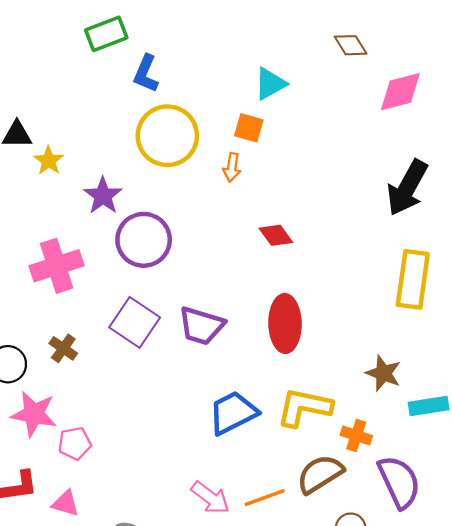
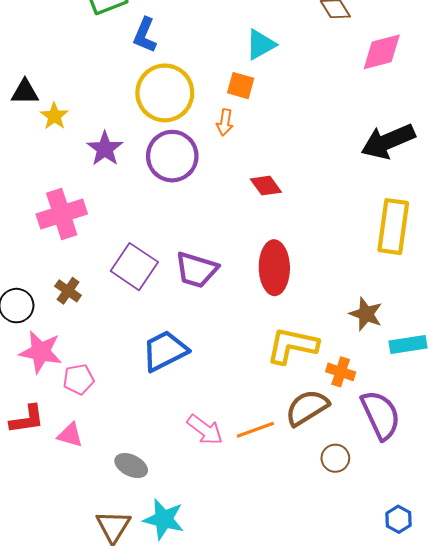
black arrow: (407, 188) -> (388, 141), turned 38
purple circle: (144, 240) -> (172, 156), moved
blue trapezoid: (233, 413) -> (165, 351), moved

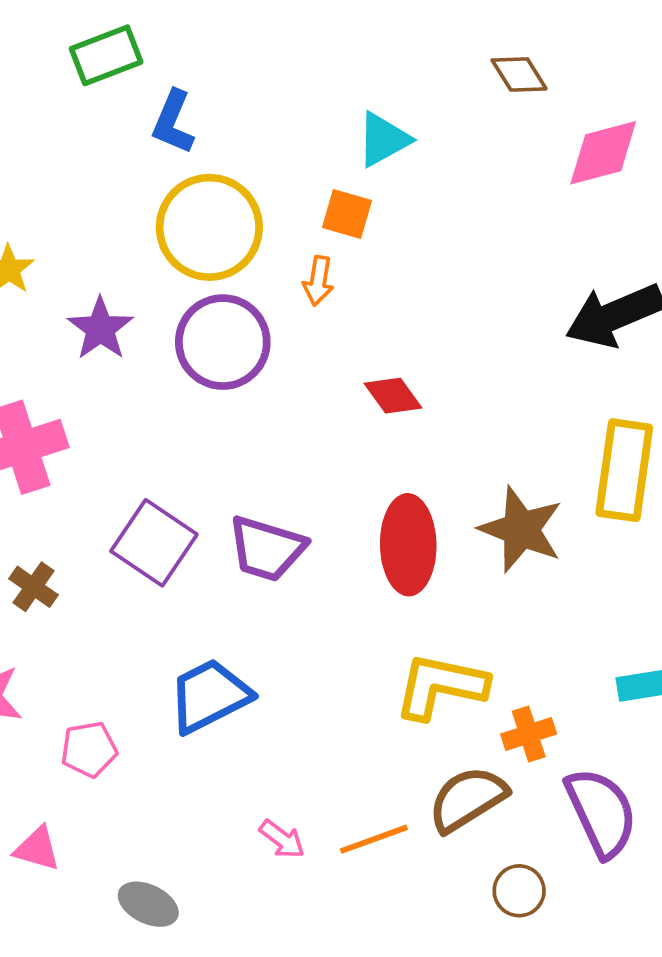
brown star: (366, 314) -> (521, 529), moved, size x1.4
orange cross: (341, 372) -> (529, 734), turned -36
pink pentagon: (79, 379) -> (89, 749), moved
pink arrow: (205, 430) -> (282, 839), size x0.7

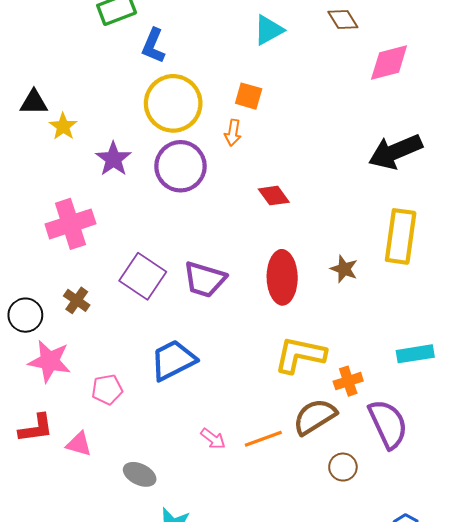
cyan triangle: (383, 139) -> (269, 30), moved
brown star: (521, 529) -> (344, 269), size x0.6

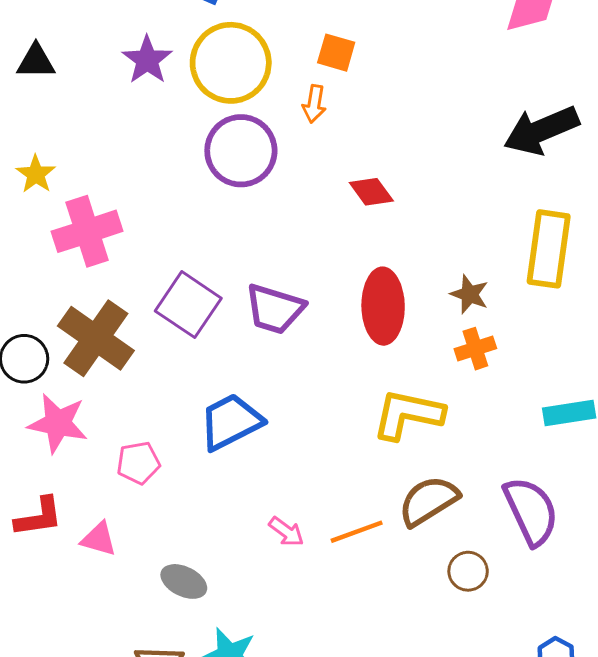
yellow star: (63, 126) -> (36, 174), moved
purple star: (113, 159) -> (147, 60), moved
brown cross: (77, 300) -> (96, 338), size x2.0
orange cross: (348, 381) -> (475, 349), moved

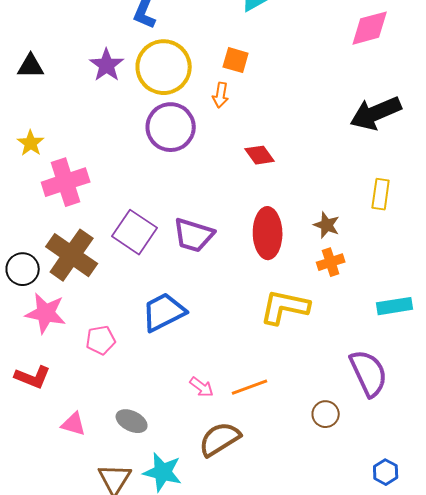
yellow rectangle: (549, 249) -> (381, 194), size x0.6
brown semicircle: (428, 501) -> (220, 439), moved
red L-shape: (39, 517) -> (33, 377), turned 30
pink triangle: (99, 539) -> (74, 424), moved

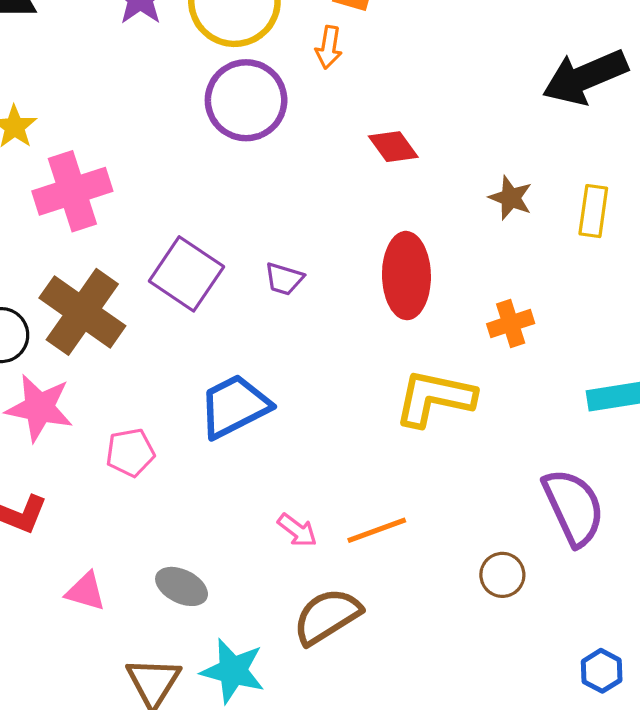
brown star: (327, 225) -> (511, 198), moved
purple trapezoid: (194, 235) -> (284, 279), size x0.6

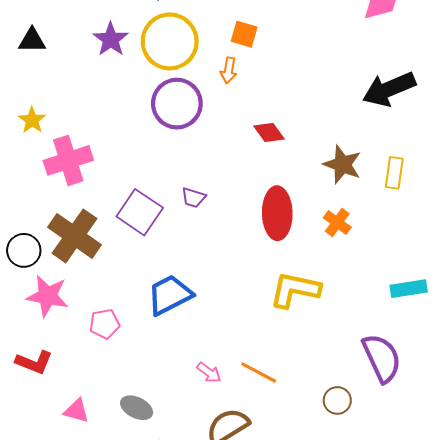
brown star: (511, 198) -> (342, 165), size x1.4
purple trapezoid: (284, 279) -> (193, 198), moved
orange cross: (511, 324) -> (337, 223), moved, turned -36
orange line: (377, 530) -> (259, 373), turned 48

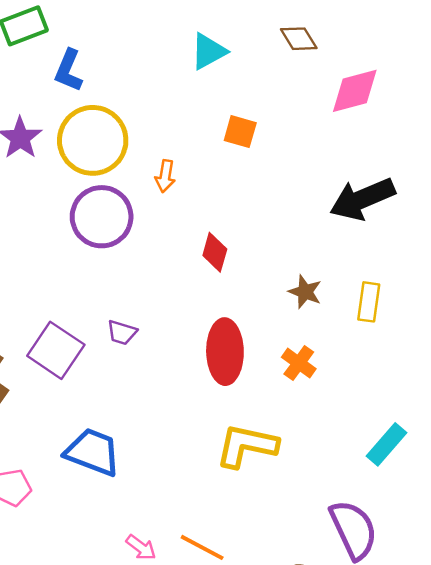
orange square: (244, 34) -> (240, 132), moved
red diamond: (269, 132) -> (215, 252), turned 52
brown star: (342, 165) -> (305, 292), size x0.7
cyan rectangle: (409, 289) -> (387, 444), turned -40
blue trapezoid: (170, 295) -> (93, 452), turned 48

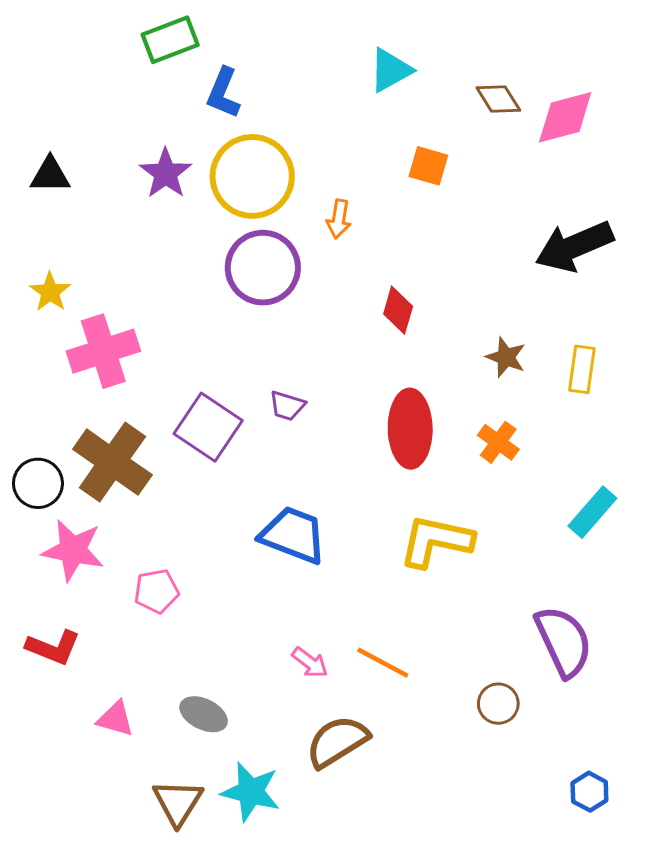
brown diamond: (299, 39) -> (498, 99), moved
cyan rectangle: (387, 444) -> (592, 512), moved
blue trapezoid: (93, 452) -> (293, 535), moved

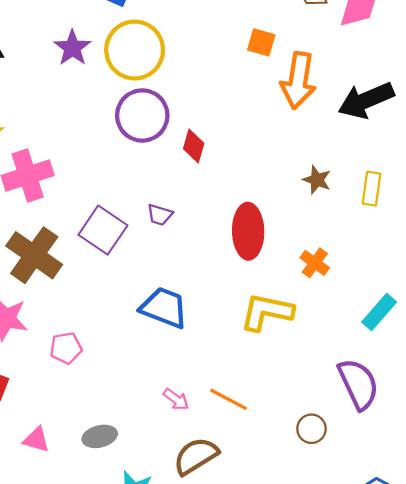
orange arrow: (339, 219) -> (298, 81), moved, size x2.0
red diamond: (398, 310) -> (194, 146), moved
orange cross: (498, 442) -> (315, 263), moved
cyan rectangle: (592, 512) -> (379, 312), moved
gray ellipse: (204, 714) -> (100, 436), turned -40

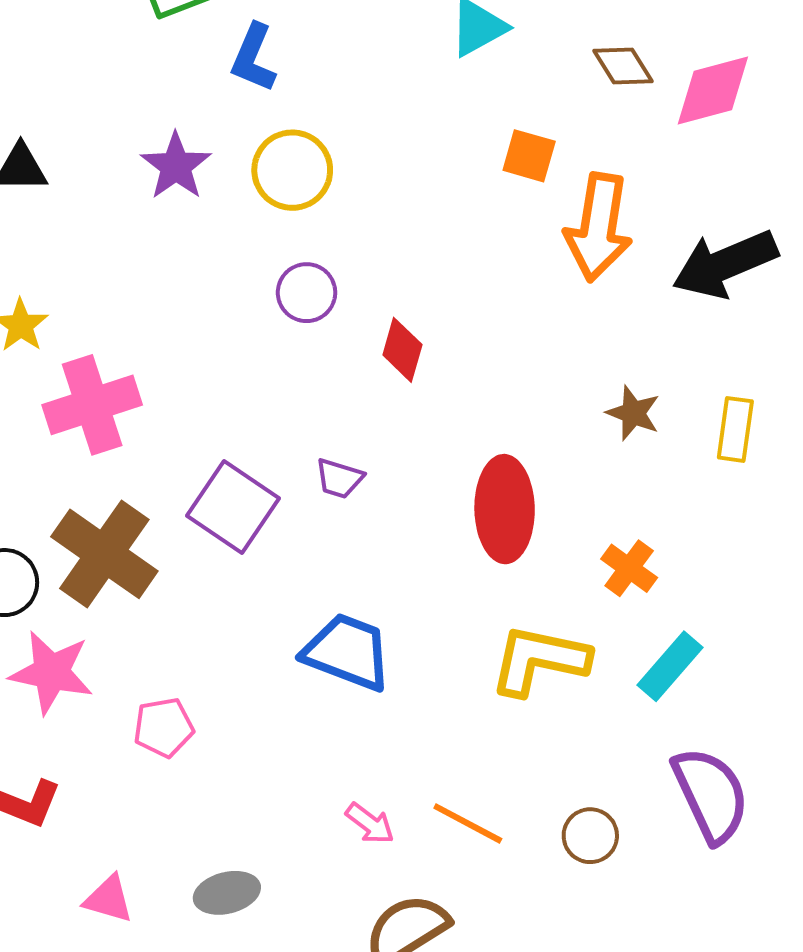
yellow circle: (135, 50) -> (292, 170), size x0.7
purple circle: (142, 115) -> (307, 293), size x0.6
cyan rectangle: (379, 312) -> (670, 666), moved
brown circle: (311, 429) -> (590, 836), moved

